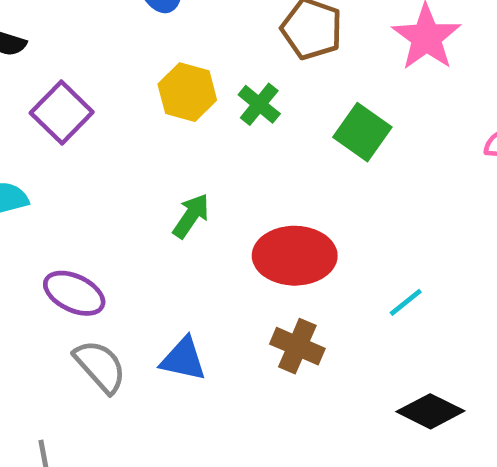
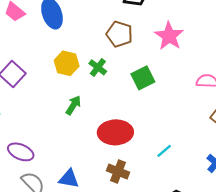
green square: (362, 132) -> (143, 78), turned 30
green arrow: (191, 216) -> (73, 105), moved

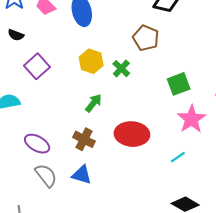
pink star: (169, 36) -> (192, 119), moved
green square: (143, 78) -> (179, 84), moved
brown cross: (118, 171) -> (84, 139), moved

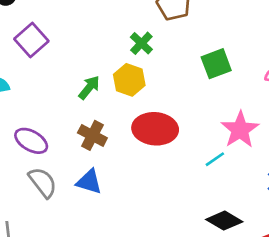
yellow hexagon: (91, 61) -> (129, 80), moved
green arrow: (94, 103) -> (89, 88), moved
pink star: (192, 119) -> (240, 130), moved

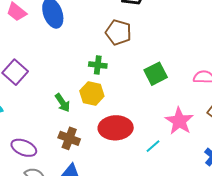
green cross: (141, 43) -> (98, 65), turned -30
green arrow: (89, 88) -> (63, 103), turned 114
cyan line: (215, 159) -> (153, 146), moved

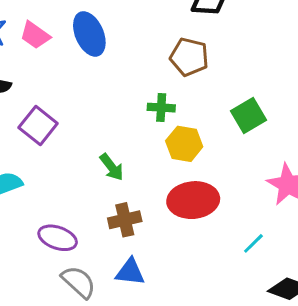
yellow hexagon: (92, 94) -> (184, 144), moved
brown cross: (69, 138) -> (125, 220), turned -30
cyan line: (153, 146) -> (253, 243), moved

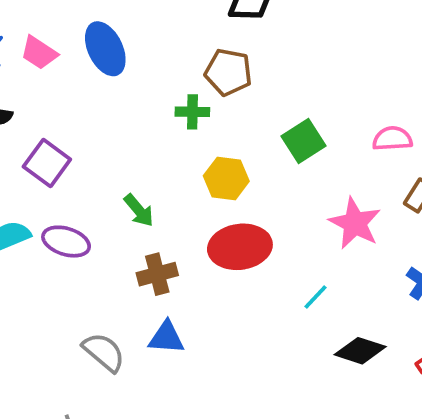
green cross: (161, 108) -> (192, 112), moved
purple ellipse: (58, 238) -> (66, 242), moved

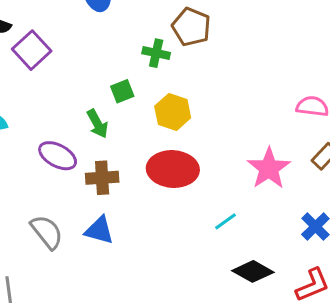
green square: (303, 141) -> (122, 91), moved, size x0.7
purple square: (47, 163) -> (32, 50), moved
purple ellipse: (66, 242) -> (58, 156), moved

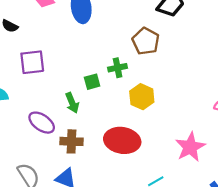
purple square: (32, 50) -> (32, 62), moved, turned 30
green cross: (156, 53) -> (118, 68), moved, turned -30
yellow hexagon: (173, 112) -> (142, 97), moved

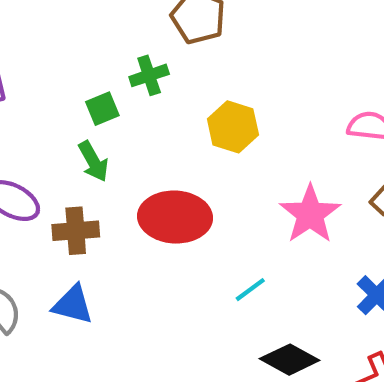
yellow hexagon: (142, 97) -> (233, 127), moved
green arrow: (72, 103) -> (93, 161), moved

